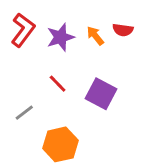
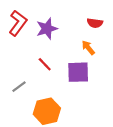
orange arrow: (95, 36) -> (88, 48), moved
purple square: (101, 94) -> (78, 72), turned -30

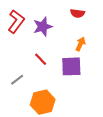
red semicircle: (95, 23) -> (77, 13), moved
orange arrow: (88, 48) -> (80, 44), turned 64

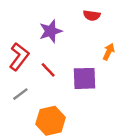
red L-shape: (16, 21) -> (19, 57), moved
orange arrow: (80, 44) -> (109, 52), moved

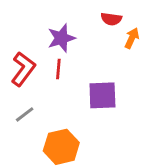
orange arrow: (109, 52) -> (132, 38), moved
red line: (48, 70) -> (58, 69), moved, turned 49

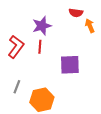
orange arrow: (132, 38) -> (90, 26), turned -48
gray line: (25, 114) -> (17, 87), moved, turned -32

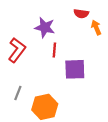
purple star: (42, 26) -> (45, 27), turned 30
red line: (40, 47) -> (54, 50), moved

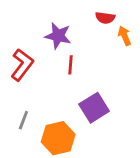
purple square: (75, 69) -> (94, 108), moved, turned -30

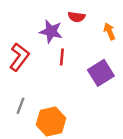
red semicircle: (105, 18) -> (77, 17), moved
purple square: (94, 108) -> (101, 73), moved

